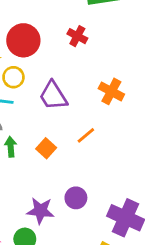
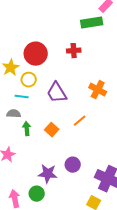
red cross: (77, 36) -> (74, 51), turned -32

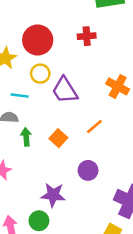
yellow circle: (29, 80) -> (40, 74), moved
purple circle: (73, 165) -> (88, 170), moved

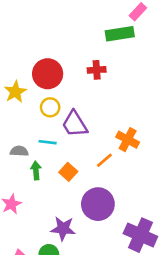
orange cross: (118, 86) -> (128, 140), moved
cyan line: (20, 96) -> (48, 142), moved
purple circle: (88, 170) -> (98, 204), size x1.6

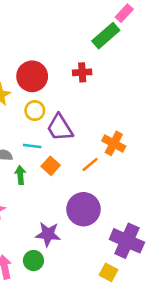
green rectangle: (120, 34) -> (106, 36), turned -32
orange square: (68, 172) -> (51, 166), moved

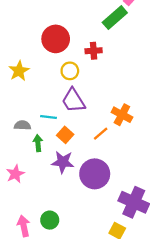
red circle: (32, 76) -> (56, 39), moved
yellow circle: (35, 111) -> (70, 71), moved
purple star: (48, 234) -> (63, 162), moved

